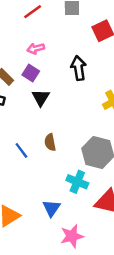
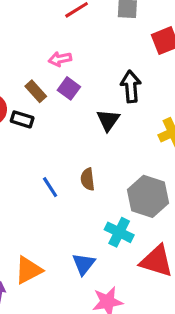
pink arrow: (36, 49) -> (60, 59), moved
black triangle: (41, 98) -> (108, 120), moved

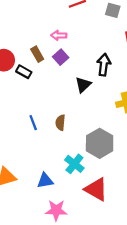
blue triangle: (84, 264) -> (45, 181), turned 30

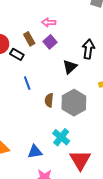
blue line: (33, 123) -> (27, 83), moved
gray hexagon: (100, 143) -> (74, 103), moved
red triangle: (96, 189) -> (80, 160), turned 30

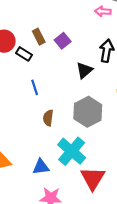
pink arrow: (49, 22) -> (103, 11), moved
brown semicircle: (49, 100) -> (48, 118), moved
cyan cross: (61, 137) -> (72, 151), size x1.4

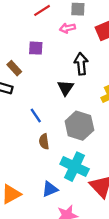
purple square: (63, 41) -> (36, 48), moved, turned -32
blue line: (35, 87) -> (36, 115), moved

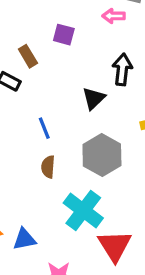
blue triangle: (50, 189) -> (24, 239), moved

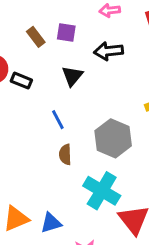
brown rectangle: (28, 56) -> (36, 37), moved
black arrow: (122, 69) -> (108, 51), moved, turned -96
black triangle: (94, 98) -> (72, 76), moved

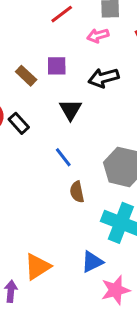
black rectangle: (21, 81) -> (19, 123), turned 36
blue triangle: (51, 223) -> (92, 262), moved

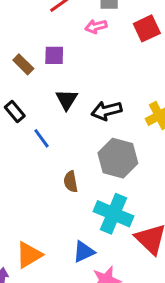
black arrow: (104, 78) -> (106, 111), moved
blue line: (63, 157) -> (42, 138), moved

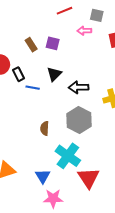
blue line: (42, 138) -> (33, 88), moved, turned -56
blue triangle: (84, 252) -> (43, 176), turned -49

